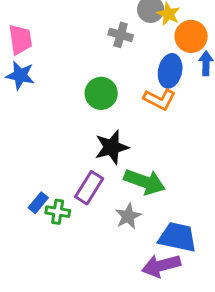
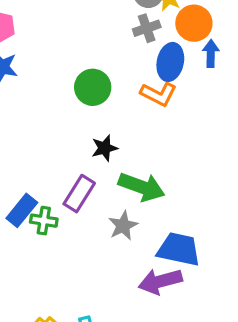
gray cross: (121, 35) -> (147, 28), moved, turned -35
black star: (112, 147) -> (105, 148), size x0.7
blue rectangle: (38, 203) -> (22, 210), size x1.4

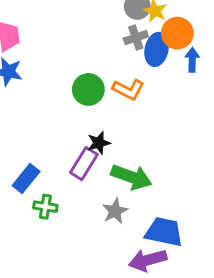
blue ellipse: (170, 62) -> (157, 49), moved
orange L-shape: (158, 94) -> (128, 89), moved
purple rectangle: (79, 194) -> (84, 164), moved
blue rectangle: (22, 210) -> (26, 178), moved

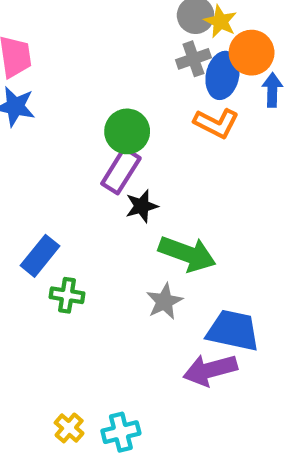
orange L-shape: (128, 89) -> (216, 123), moved
purple rectangle: (84, 164) -> (121, 171), moved

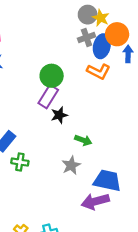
green arrow: (187, 254) -> (83, 140), size x0.6

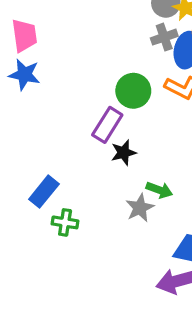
green circle: (52, 76) -> (133, 91), moved
gray star: (71, 165) -> (140, 208), moved

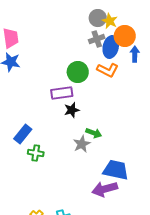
purple rectangle: (107, 125) -> (62, 93), turned 50

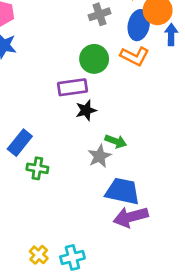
gray cross: (97, 39) -> (100, 14), moved
blue trapezoid: (116, 170) -> (122, 191), moved

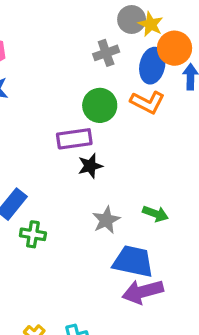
green arrow: (116, 141) -> (155, 214), moved

